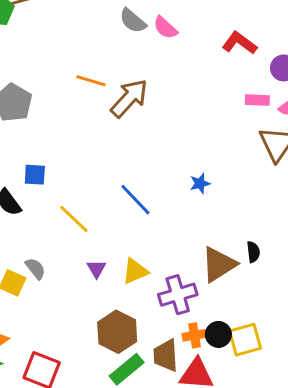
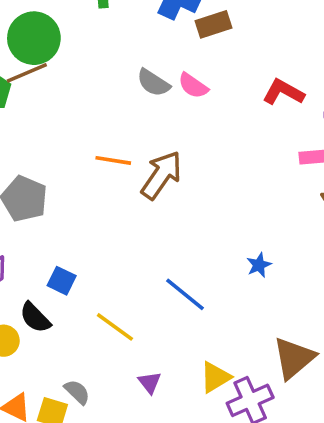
blue square: (35, 175) -> (62, 281), turned 30
yellow triangle: (135, 271) -> (215, 377), moved

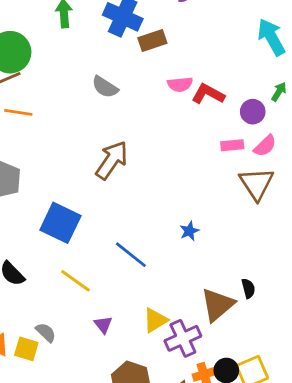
pink semicircle: (193, 86) -> (180, 84), moved, turned -40
orange line: (113, 160) -> (18, 112), moved
blue square: (62, 281) -> (60, 223), moved, size x1.8

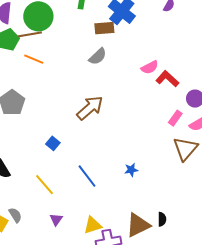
brown rectangle: (152, 40) -> (104, 28), moved
pink semicircle: (180, 84) -> (150, 67), turned -36
gray semicircle: (105, 87) -> (98, 56), turned -90
pink rectangle: (232, 145) -> (175, 118), turned -63
blue square: (60, 223) -> (53, 143), moved, size x0.5

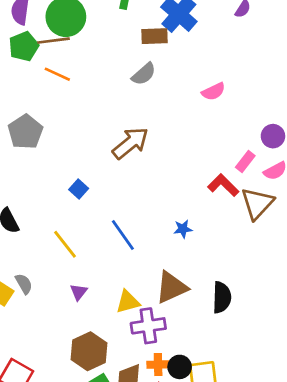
red L-shape: (167, 79) -> (223, 185), moved
black semicircle: (162, 219) -> (222, 297), size x1.6
brown triangle: (138, 225) -> (171, 287), moved

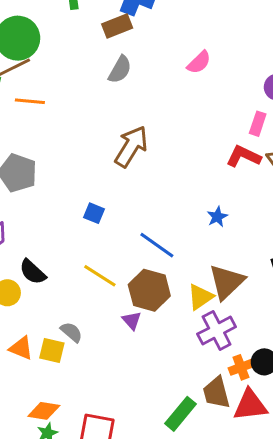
yellow triangle: (128, 302) -> (200, 297), moved
brown hexagon: (89, 351) -> (149, 290), moved

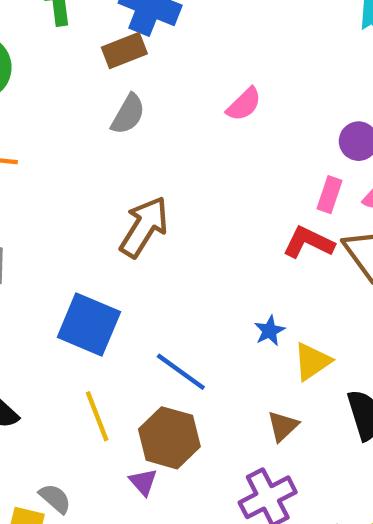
blue square: (94, 213) -> (89, 324), size x2.0
yellow line: (100, 276) -> (97, 416), turned 36
brown triangle: (227, 282) -> (283, 426), size x0.6
yellow triangle: (200, 297) -> (312, 361), moved

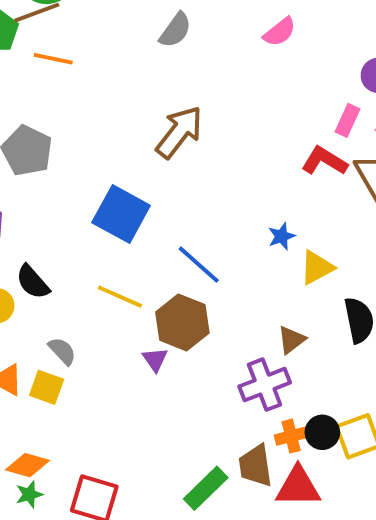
yellow line: (97, 416) -> (120, 297), turned -51
brown triangle: (283, 426) -> (291, 340), moved
gray semicircle: (55, 498) -> (62, 351), moved

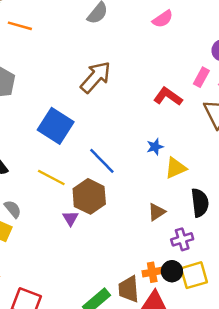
red L-shape: (324, 161) -> (168, 96), moved
purple cross: (265, 385) -> (182, 239), moved, size x0.7

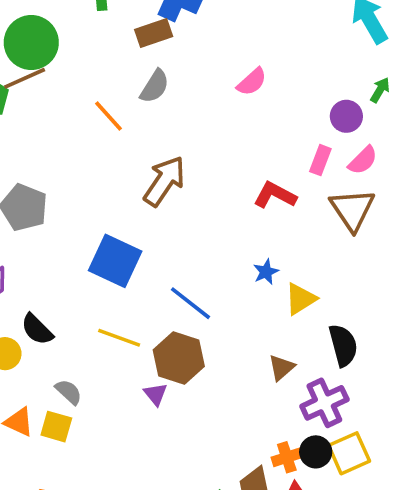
orange line: (20, 26) -> (109, 116), moved, turned 40
purple cross: (182, 239) -> (324, 403), size x1.4

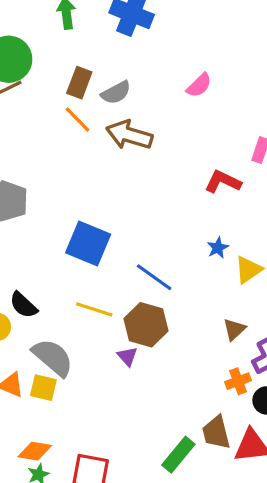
brown rectangle: (154, 33) -> (79, 83), moved, turned -48
gray semicircle: (155, 86) -> (116, 93), turned 32
brown arrow: (164, 181) -> (129, 135), moved, turned -105
gray semicircle: (69, 392) -> (53, 357), size x1.8
orange cross: (287, 457) -> (238, 381), moved

